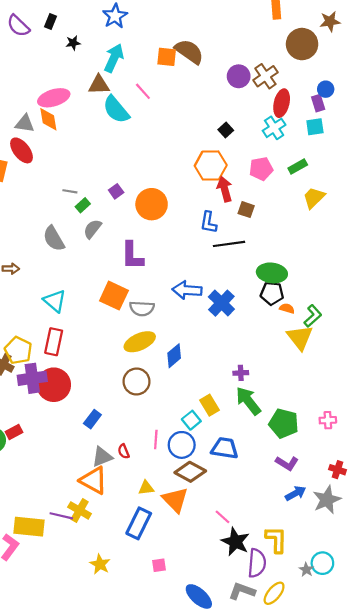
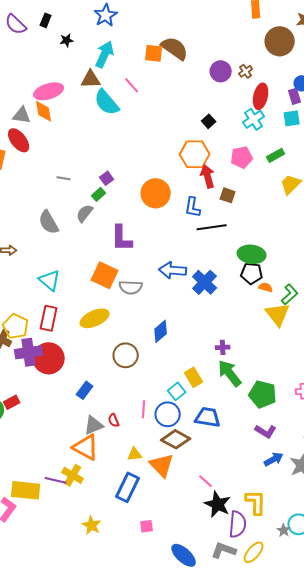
brown cross: (265, 76) -> (246, 71), size x0.6
orange circle: (152, 204) -> (156, 193), moved
green rectangle: (83, 205) -> (99, 194), moved
yellow ellipse: (140, 342) -> (95, 318), moved

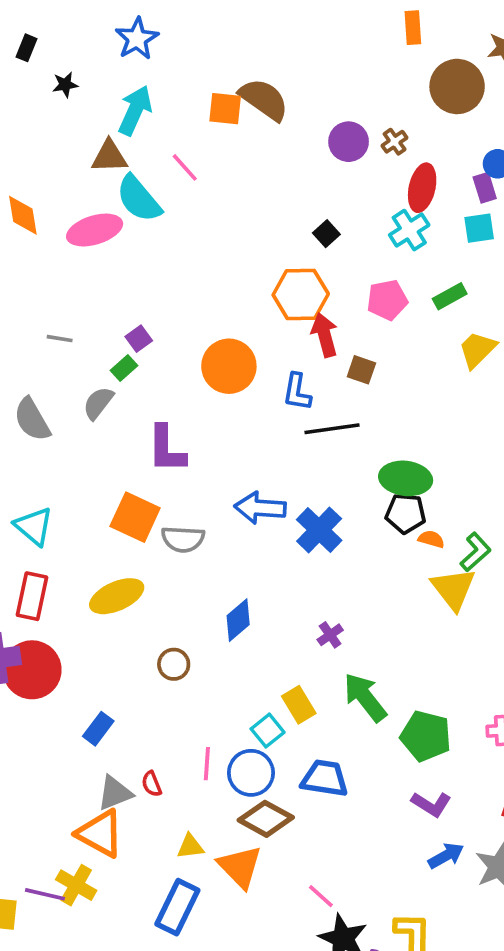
pink ellipse: (49, 91) -> (95, 230), moved
purple cross: (223, 347) -> (330, 635), moved, turned -32
brown circle: (126, 355) -> (174, 664), size x0.7

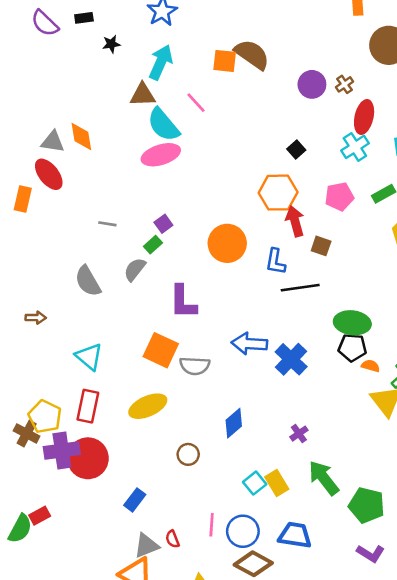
black rectangle: (26, 48) -> (84, 18), turned 60
pink ellipse: (95, 230) -> (161, 155), moved
cyan square: (268, 731) -> (255, 483), moved

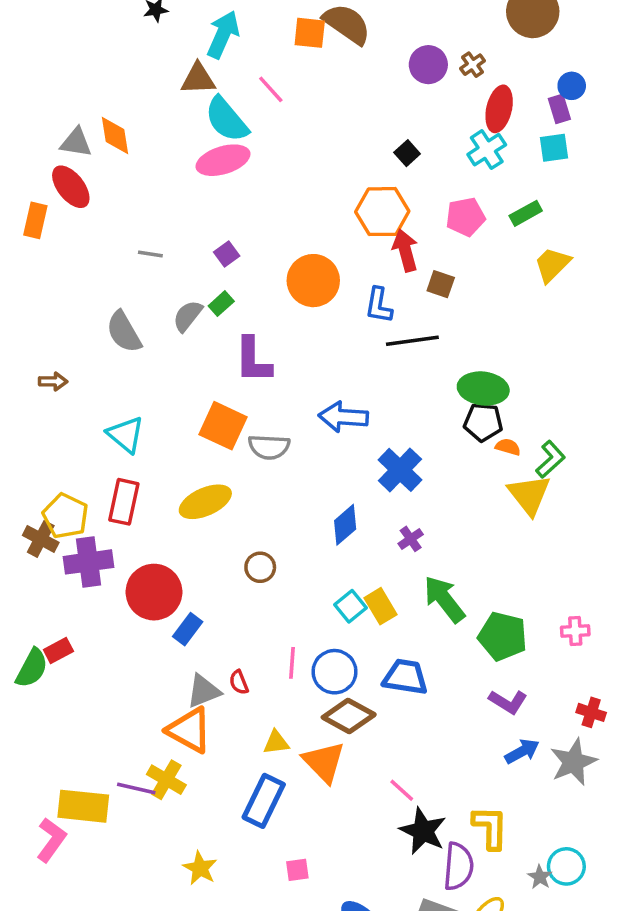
green rectangle: (153, 245) -> (221, 304), moved
blue cross: (291, 359) -> (400, 470), moved
blue diamond: (234, 423) -> (345, 525), moved
red circle: (88, 458) -> (154, 592), moved

